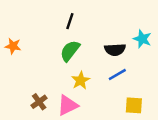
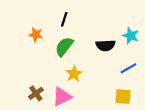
orange star: (13, 46) -> (36, 35), moved
blue line: (117, 74) -> (128, 68), moved

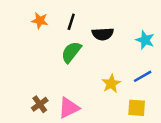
orange star: (36, 35) -> (40, 21), moved
black semicircle: (106, 45) -> (103, 34), moved
yellow star: (74, 74) -> (111, 84), moved

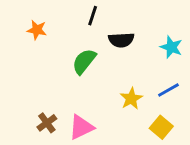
orange star: (40, 21) -> (37, 30), moved
black line: (71, 22) -> (93, 16), moved
yellow square: (137, 108) -> (161, 127), turned 36

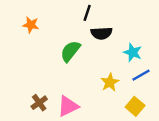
black line: (93, 16) -> (87, 13), moved
cyan star: (171, 47) -> (133, 52), moved

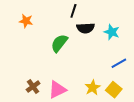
cyan star: (133, 52) -> (112, 32), moved
yellow star: (110, 82) -> (93, 88), moved

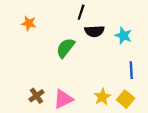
blue line: (119, 63) -> (131, 70), turned -63

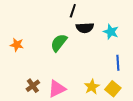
orange star: (29, 23) -> (17, 45), moved

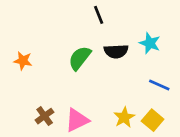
black line: (73, 11) -> (99, 15), turned -40
black semicircle: (85, 28) -> (116, 51), moved
blue line: (118, 63) -> (159, 85), turned -63

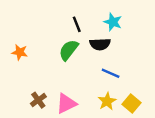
black line: (99, 15) -> (77, 24), moved
cyan star: (150, 43) -> (113, 22), moved
blue line: (159, 85) -> (111, 73), moved

